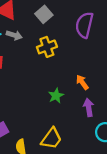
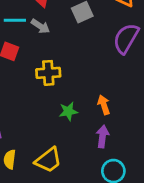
yellow cross: (47, 47) -> (48, 73), moved

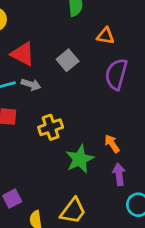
green star: (68, 111) -> (80, 159), size x1.5

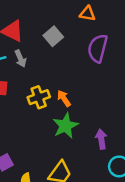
gray arrow: (31, 85) -> (20, 59), turned 49
orange arrow: (112, 144) -> (64, 98), moved

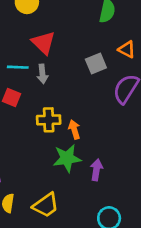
gray square: (53, 36) -> (96, 64), moved
purple arrow: (101, 139) -> (96, 170), moved

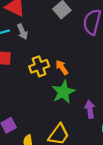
purple arrow: (96, 170) -> (90, 109), moved

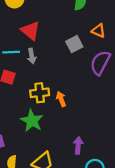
green star: (63, 92) -> (32, 121), moved, turned -30

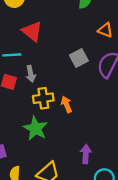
gray square: (74, 44) -> (79, 58), moved
gray arrow: (32, 56) -> (31, 74), moved

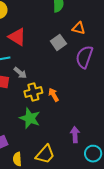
gray square: (79, 58) -> (58, 42), moved
gray arrow: (31, 74) -> (20, 73), turned -32

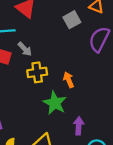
orange arrow: (54, 95) -> (69, 80), moved
green star: (30, 118) -> (55, 103), moved

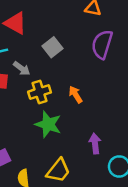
gray square: (72, 20) -> (53, 47), moved
green star: (55, 103) -> (48, 124), moved

